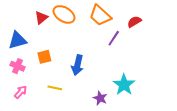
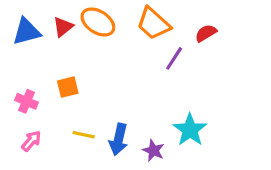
blue triangle: (17, 40) -> (27, 32), moved
blue arrow: (77, 65) -> (119, 139), moved

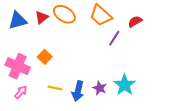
orange square: (68, 87) -> (45, 57), turned -32
pink cross: (27, 101) -> (18, 66), size x1.6
purple star: (153, 151) -> (100, 88), moved

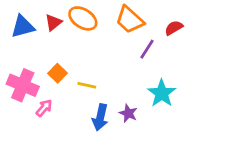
cyan star: (125, 85) -> (162, 93), moved
yellow line: (55, 88) -> (87, 85), moved
pink arrow: (21, 92) -> (44, 108), moved

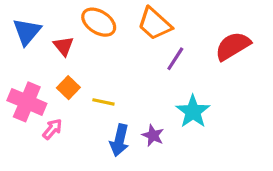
red triangle: (53, 22) -> (64, 46), moved, turned -30
blue triangle: (23, 26) -> (27, 32), turned -35
red semicircle: (174, 28) -> (233, 46), moved, size x1.6

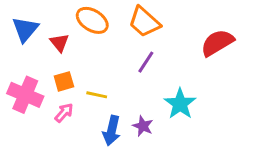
purple line: (175, 59) -> (146, 62), moved
orange square: (68, 88) -> (64, 81), turned 30
pink arrow: (52, 129) -> (64, 113), moved

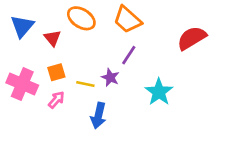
purple star: (143, 126) -> (110, 77), moved

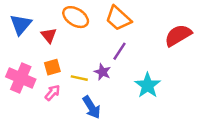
blue arrow: (98, 116) -> (91, 107), turned -45

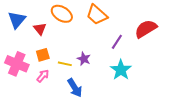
purple line: (120, 51) -> (117, 42), moved

